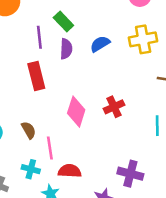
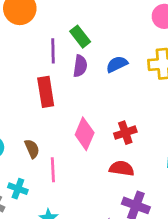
cyan cross: (31, 169) -> (18, 189), moved
red semicircle: (70, 171) -> (122, 168), moved

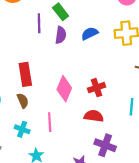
red rectangle: (46, 92) -> (25, 74), moved
pink line: (53, 170) -> (50, 122), moved
cyan cross: (18, 189) -> (22, 129), moved

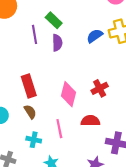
blue semicircle: (90, 34) -> (95, 36), moved
red semicircle: (94, 116) -> (90, 121), moved

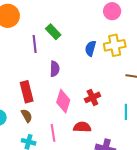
blue semicircle: (95, 36) -> (91, 48), turned -42
purple semicircle: (57, 43) -> (55, 69), moved

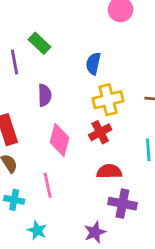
yellow cross: (115, 45) -> (108, 100), moved
red semicircle: (82, 127) -> (109, 171), moved

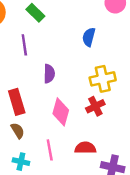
green rectangle: (40, 43) -> (35, 13), moved
blue semicircle: (93, 63) -> (89, 37), moved
red semicircle: (109, 171) -> (85, 148), moved

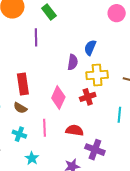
blue semicircle: (89, 37) -> (90, 48), moved
purple semicircle: (49, 74) -> (73, 62), moved
brown semicircle: (18, 131) -> (20, 108), turned 144

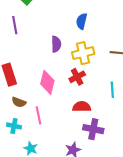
blue semicircle: (90, 48) -> (82, 21), moved
brown semicircle: (20, 108) -> (19, 102), moved
red semicircle: (75, 130) -> (82, 107), moved

